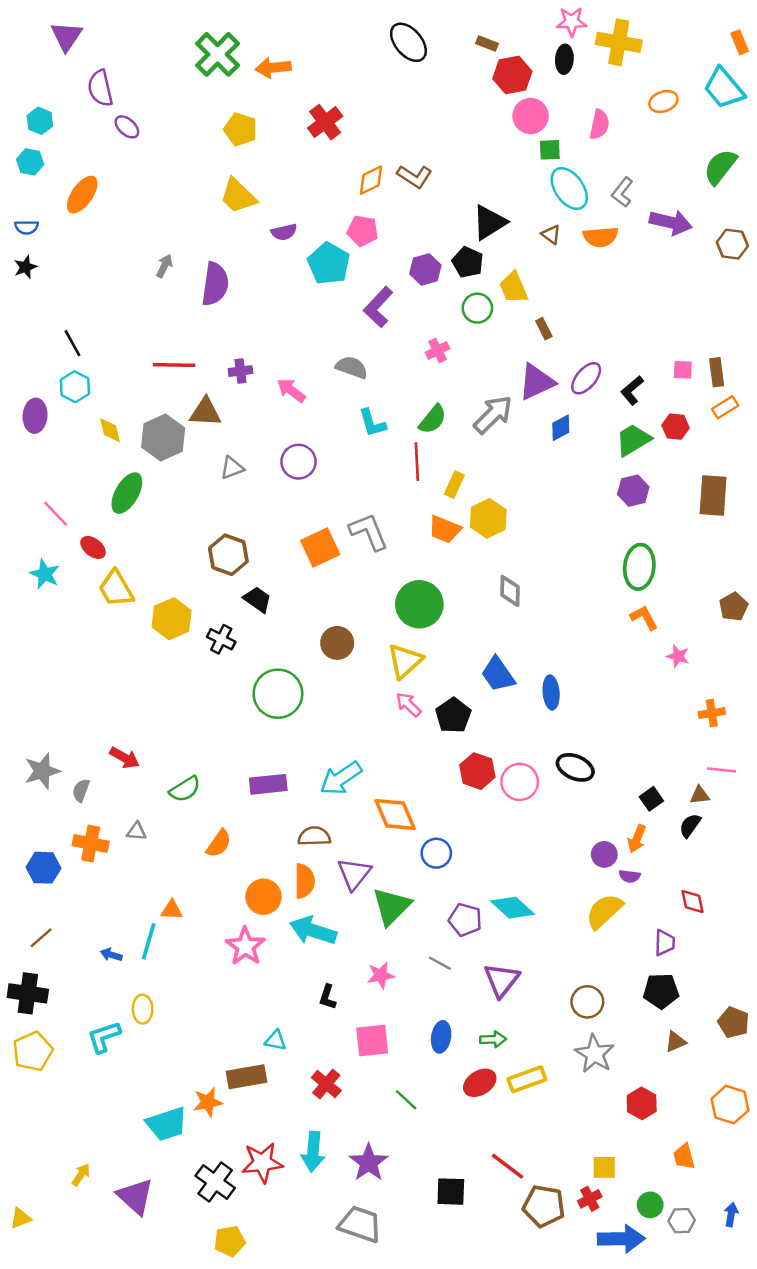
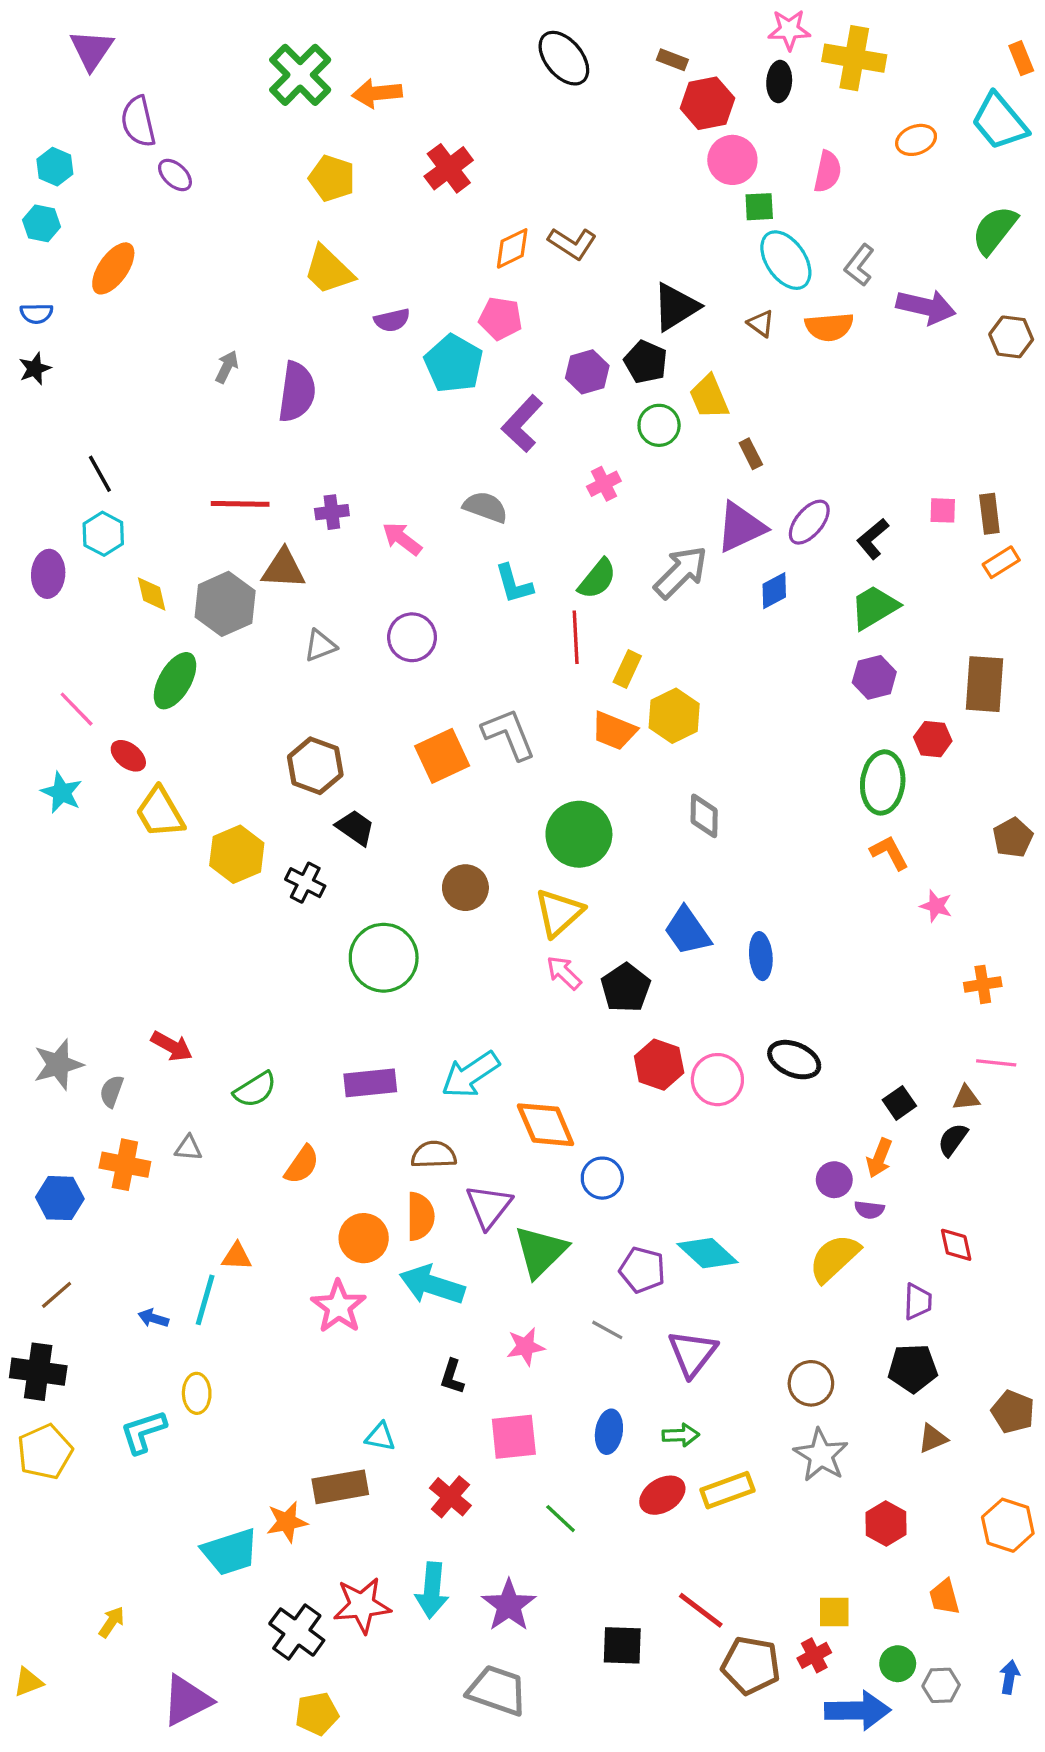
red hexagon: (676, 427) -> (933, 739), moved
purple triangle: (135, 1196) -> (187, 1700), moved, turned 51

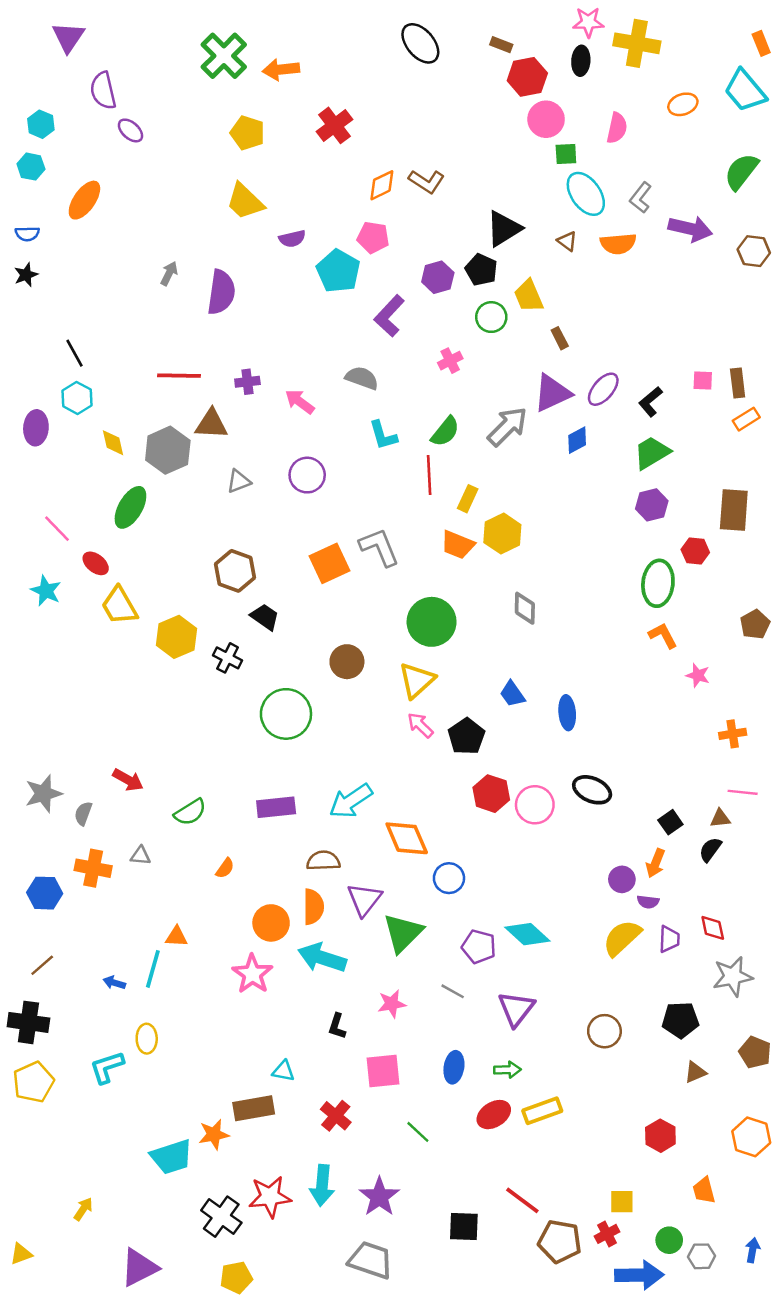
blue trapezoid: (687, 931) -> (512, 694), size x0.7
orange semicircle: (302, 1165) -> (225, 868), size x0.7
purple trapezoid: (918, 1302) -> (669, 939), moved
gray star: (821, 1455) -> (733, 976), moved, turned 30

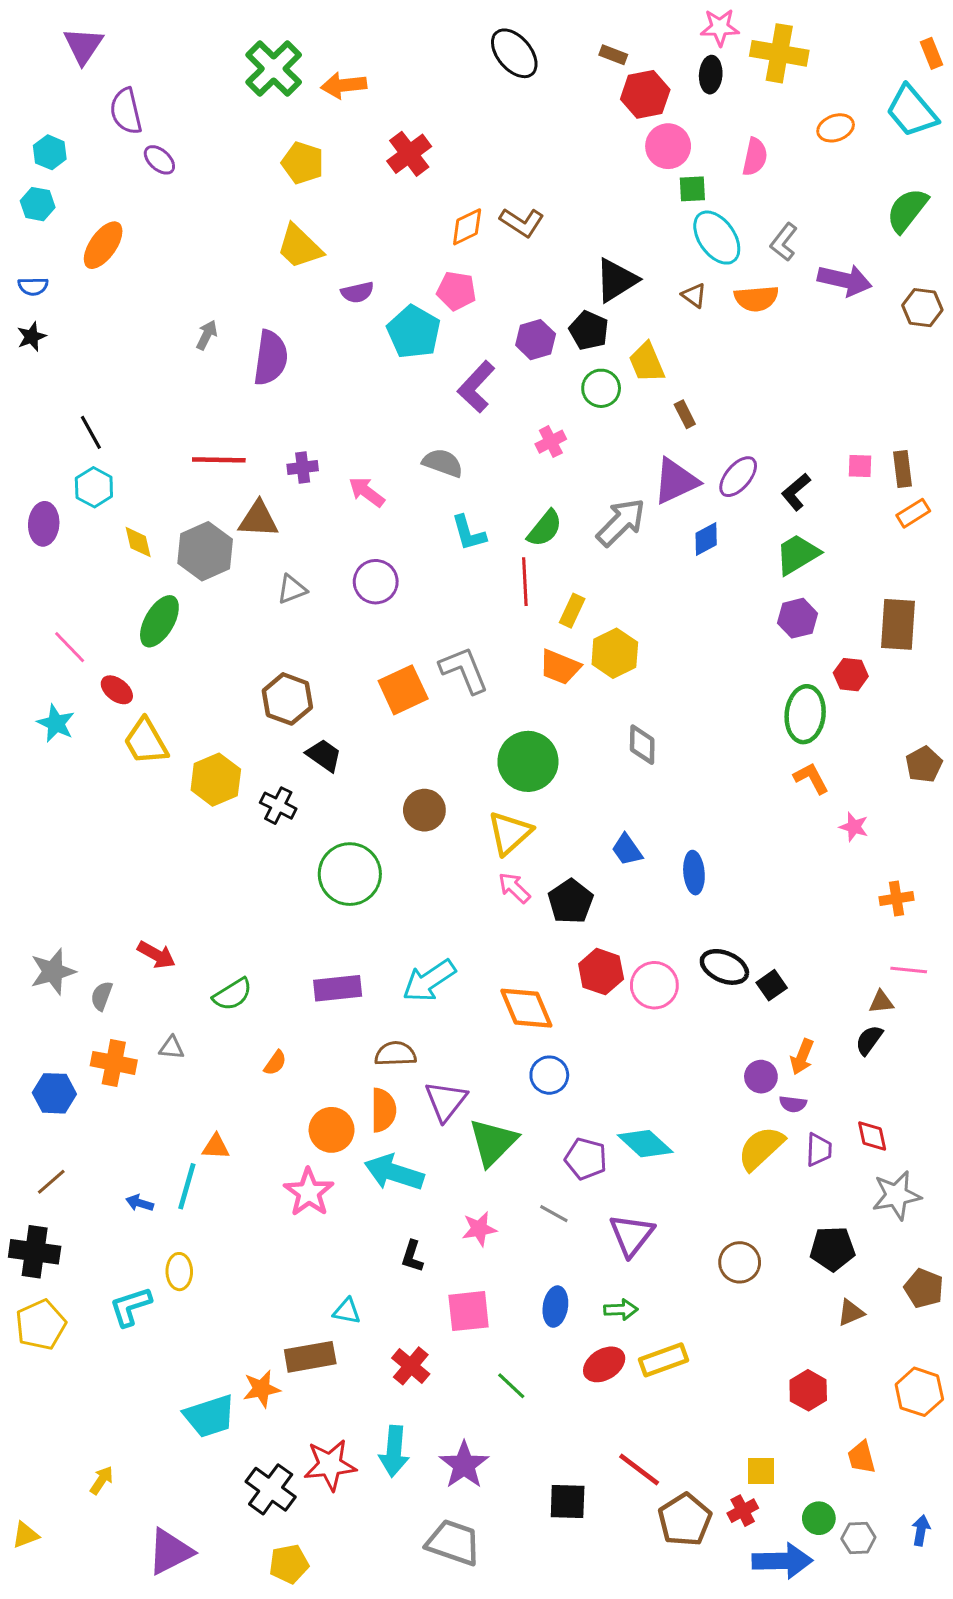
black square: (670, 822) -> (772, 985), moved
orange diamond: (407, 838) -> (526, 1008), moved
brown pentagon: (560, 1241) -> (685, 1520), turned 30

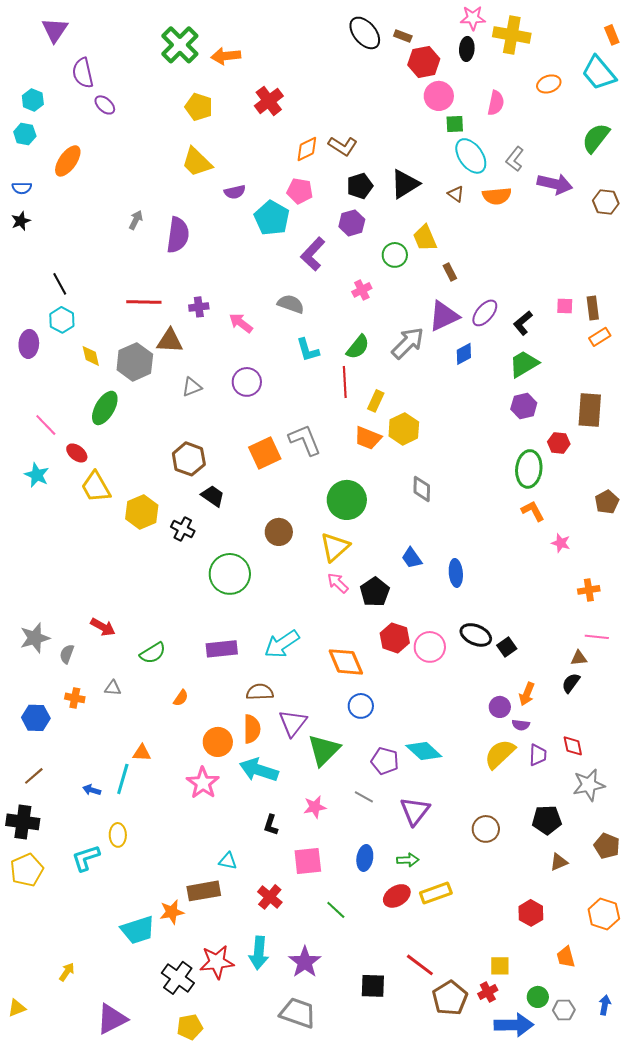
black ellipse: (514, 53) -> (365, 33), moved
black pentagon: (589, 330) -> (360, 186), moved, turned 30
orange cross: (114, 1063) -> (75, 698), size x0.7

